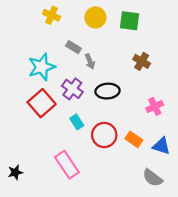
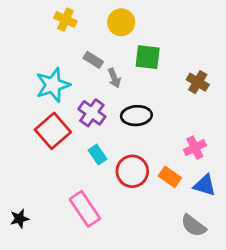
green square: (129, 21) -> (148, 57), moved
brown cross: (142, 61) -> (198, 82), moved
pink cross: (155, 106) -> (195, 148), moved

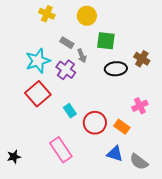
purple cross: (92, 113) -> (66, 70), moved
black ellipse: (136, 116) -> (116, 69), moved
blue triangle: (205, 185) -> (115, 154), moved

